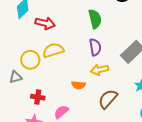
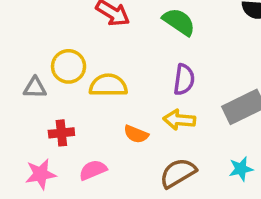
green semicircle: (95, 19) -> (179, 22), moved, turned -60
yellow semicircle: (53, 50) -> (108, 85), moved
red cross: (38, 97) -> (61, 133), turned -32

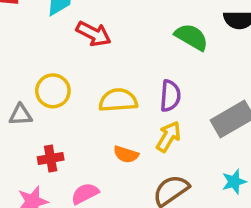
green semicircle: (179, 22) -> (191, 37), moved
yellow semicircle: (108, 85) -> (118, 100), moved
yellow arrow: (179, 120) -> (168, 137), turned 120

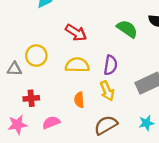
red arrow: (94, 34) -> (76, 33), moved
yellow arrow: (168, 137) -> (107, 91), turned 120
orange semicircle: (126, 154) -> (79, 100), turned 63

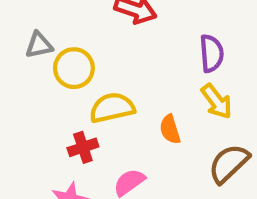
yellow semicircle: (77, 65) -> (112, 108), moved
gray triangle: (14, 69) -> (39, 45), moved

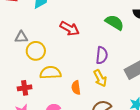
red cross: (83, 147) -> (25, 88), moved

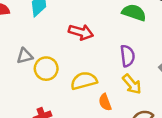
yellow semicircle: (50, 73) -> (84, 81), moved

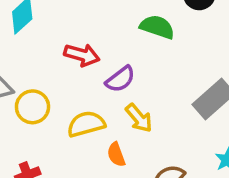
purple semicircle: (127, 56) -> (120, 79), moved, turned 60
yellow arrow: (132, 84) -> (139, 118), moved

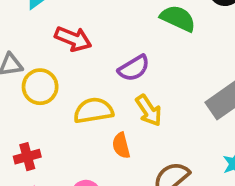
red arrow: (82, 55) -> (73, 39), moved

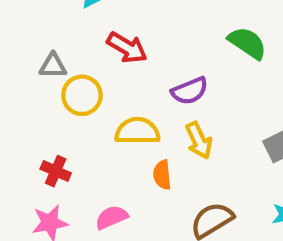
red cross: (27, 157) -> (56, 171), turned 30

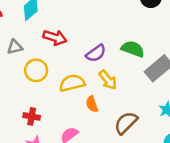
green semicircle: (247, 43) -> (133, 49), moved
gray triangle: (53, 66) -> (15, 47), moved

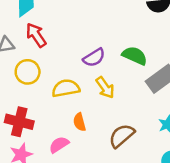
red arrow: (55, 38) -> (36, 35), moved, turned -145
orange semicircle: (92, 104) -> (79, 122), moved
red cross: (32, 116) -> (19, 122), size x1.5

